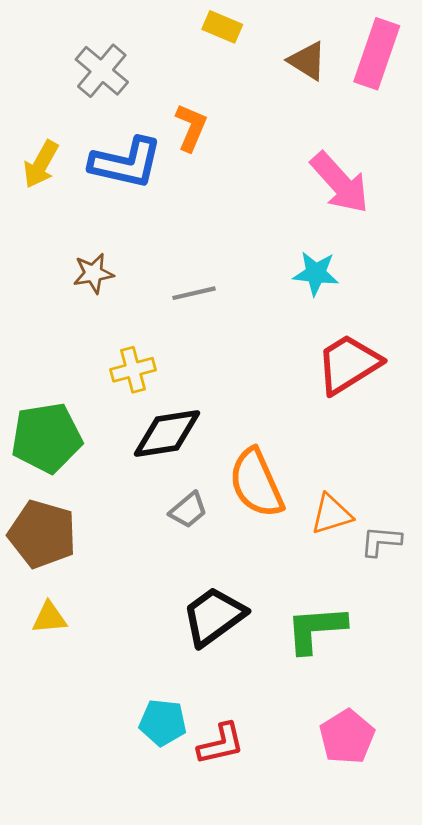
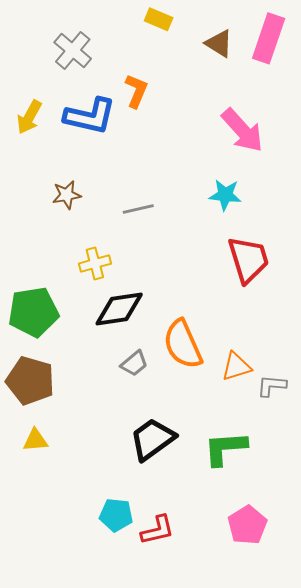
red trapezoid: (348, 364) -> (248, 259), turned 105

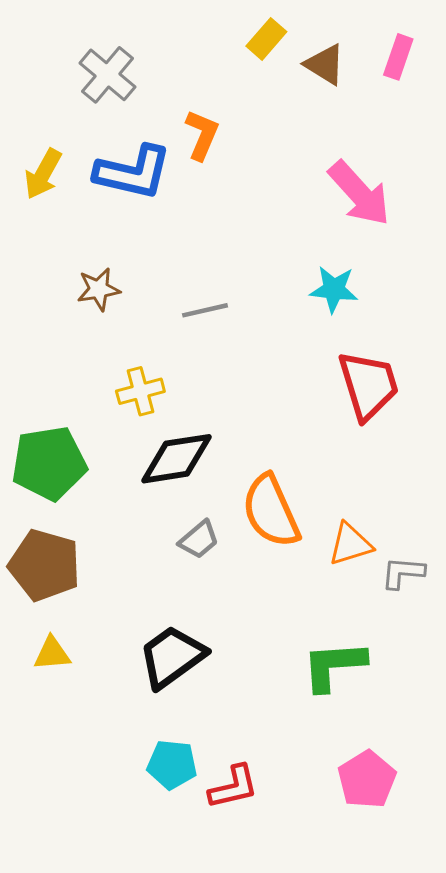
yellow rectangle: (159, 19) -> (266, 39), moved, turned -72
pink rectangle: (269, 38) -> (398, 57), size x0.6
black trapezoid: (152, 439) -> (172, 657), moved

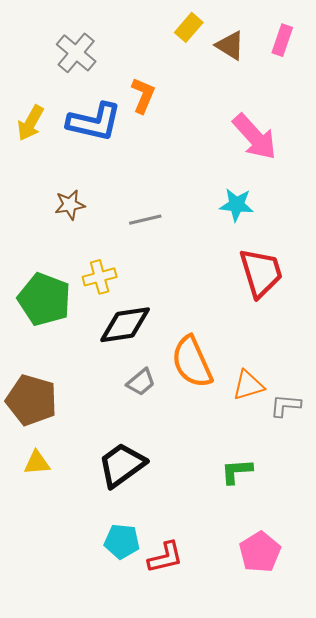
green pentagon: (49, 463) -> (44, 299), moved, turned 30
green L-shape: (334, 666) -> (237, 471), size x0.7

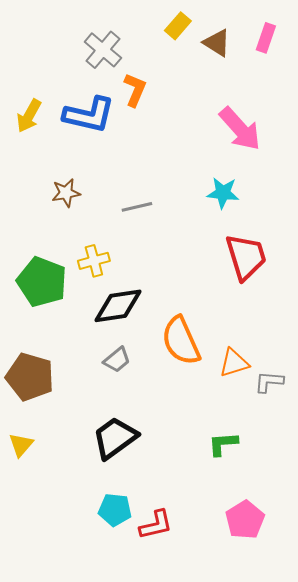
gray cross: (76, 53) -> (103, 50), moved
gray trapezoid: (141, 382) -> (117, 360), moved
yellow triangle: (37, 463) -> (21, 445), moved, turned -44

